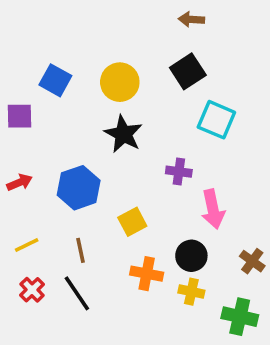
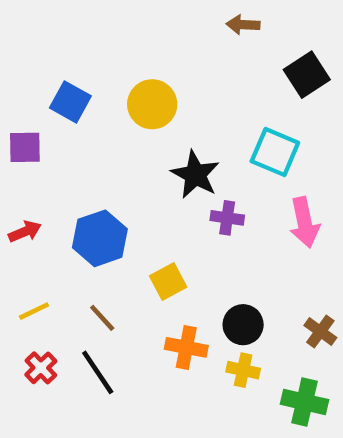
black square: (188, 71) -> (307, 75), moved
black star: (123, 134) -> (195, 175), moved
pink arrow: (213, 209) -> (304, 222), moved
brown line: (80, 250) -> (102, 318), turned -30

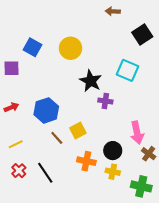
pink arrow: (304, 222) -> (137, 133), moved
brown line: (102, 318) -> (57, 138), moved

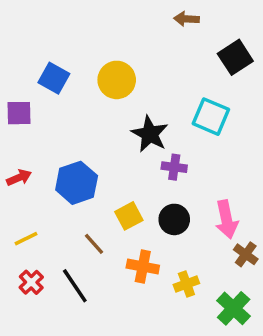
brown line: (57, 138) -> (94, 244), moved
black circle: (113, 151) -> (174, 219), moved
yellow cross: (113, 172) -> (186, 284), turned -32
green cross: (141, 186) -> (234, 308), turned 30

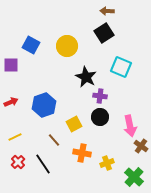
black square: (235, 57) -> (104, 33), moved
black circle: (174, 219) -> (100, 117), moved

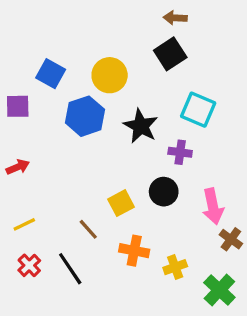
purple cross: (100, 96) -> (180, 152), moved
blue hexagon: (44, 105) -> (85, 116), moved

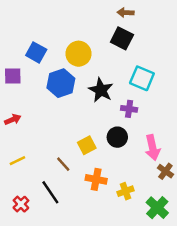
black square: (170, 54) -> (122, 38), turned -30
red cross: (29, 265) -> (21, 204), moved

